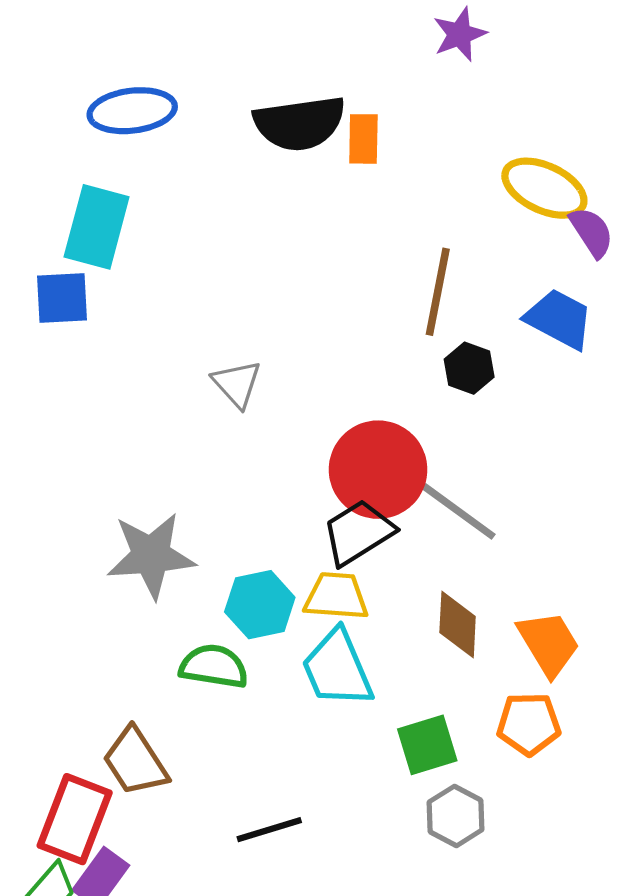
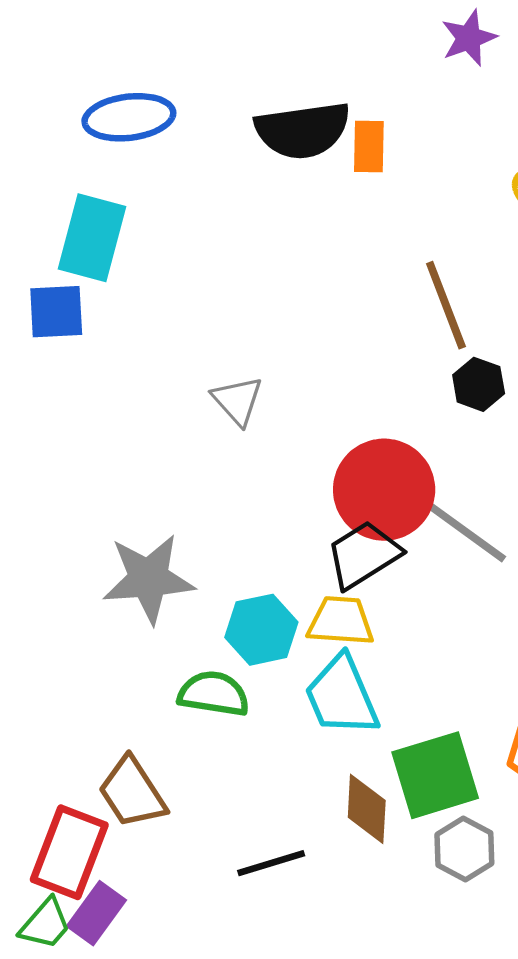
brown line: (438, 292) -> (446, 305), turned -32
brown diamond: (458, 624) -> (367, 809), moved
green square: (427, 745) -> (435, 775), size x1.4

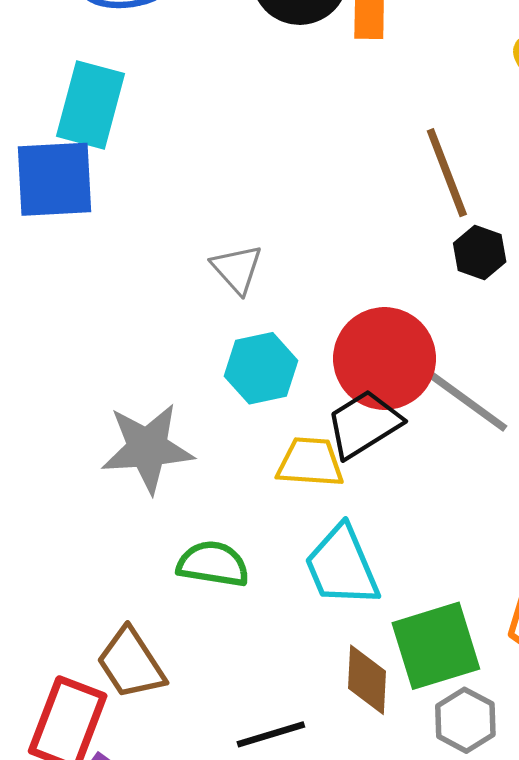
blue square: (56, 312) -> (55, 179), size x1.4
yellow trapezoid: (341, 621) -> (310, 462), moved
cyan hexagon: (261, 630) -> (261, 368), moved

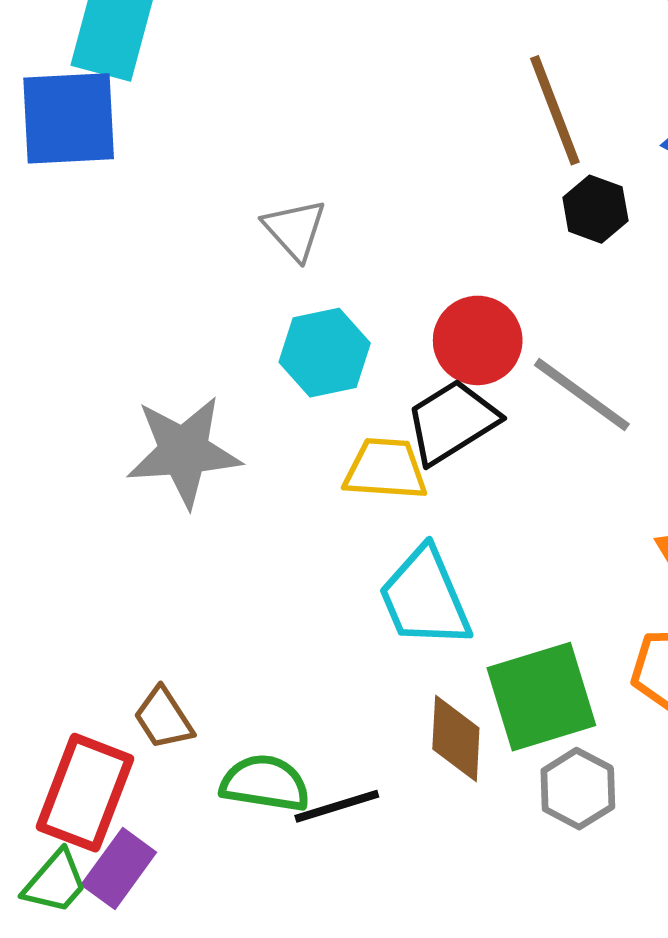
red circle: (385, 358) -> (478, 340), size x0.7
green semicircle: (213, 564) -> (265, 783), moved
brown trapezoid: (131, 663) -> (163, 718), size x0.7

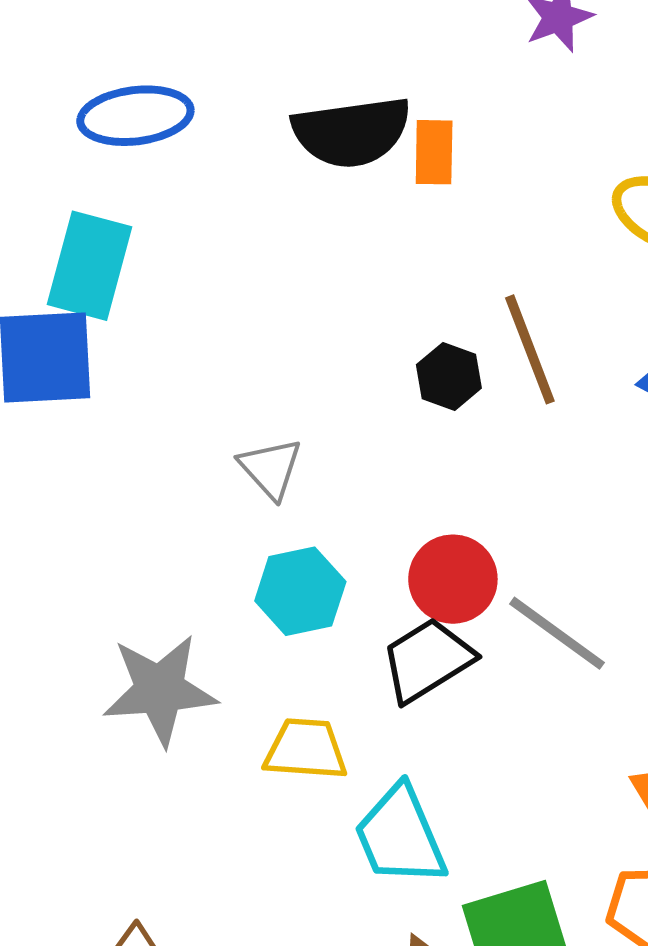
black hexagon: (595, 209) -> (449, 376), moved
yellow trapezoid: (386, 469) -> (306, 749), moved

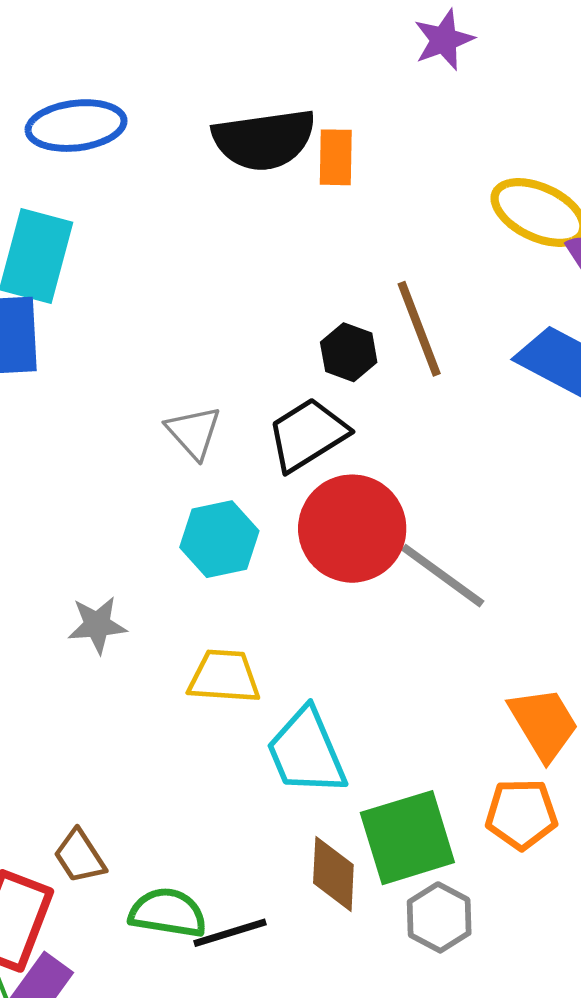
red circle: (453, 579) -> (352, 529), size x1.4
black trapezoid: (427, 660) -> (308, 435), moved
gray star: (160, 690) -> (97, 625), size x0.6

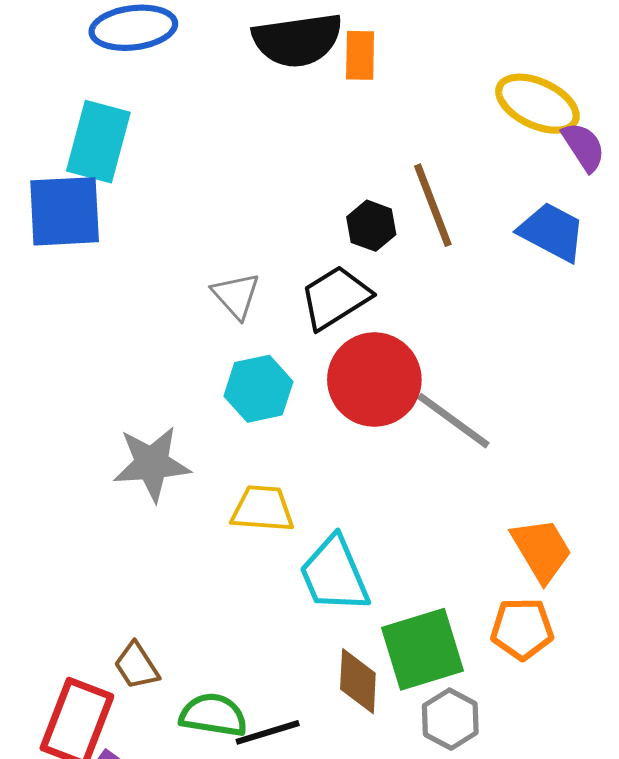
gray star: (97, 625) -> (152, 464), size x1.5

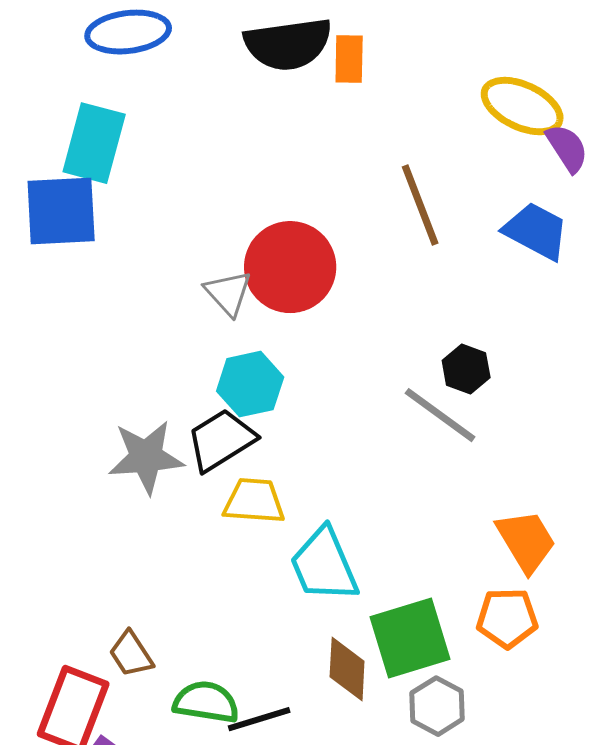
black hexagon: (371, 226) -> (466, 369), moved
black trapezoid: (335, 298) -> (221, 440), moved
red circle: (374, 380) -> (290, 267), moved

